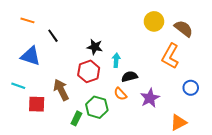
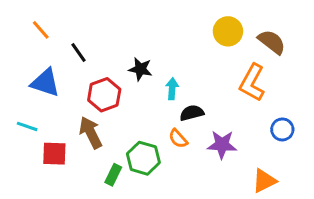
orange line: (27, 20) -> (41, 30), turned 32
red hexagon: (89, 71) -> (104, 95), moved
purple star: (150, 98) -> (222, 145), turned 30

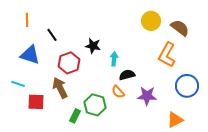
orange line: (41, 30) -> (27, 20), turned 40
blue circle: (282, 129) -> (187, 86), size x1.5

